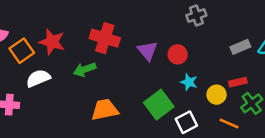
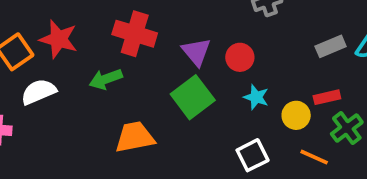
green square: (159, 105) -> (193, 97), moved

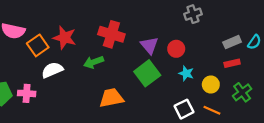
red rectangle: (327, 97) -> (232, 63), moved
orange line: (314, 157) -> (212, 110), moved

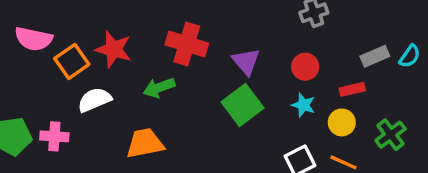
red circle: (176, 49) -> (305, 67), moved
red rectangle: (232, 63) -> (352, 89), moved
orange trapezoid: (111, 98) -> (145, 143), moved

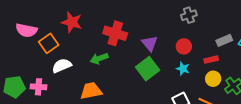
red star: (114, 49) -> (72, 22), moved
yellow circle: (342, 122) -> (213, 79), moved

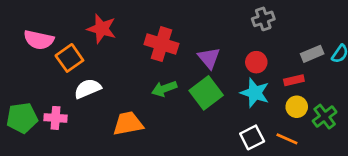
green arrow: (99, 59) -> (164, 89), moved
cyan star: (183, 69) -> (255, 93), size x1.5

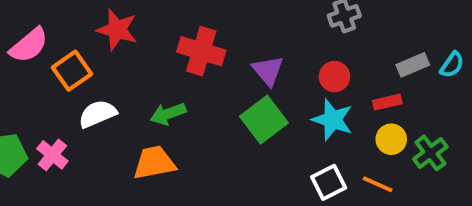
pink semicircle: (39, 40) -> (29, 45), turned -52
green arrow: (164, 89) -> (168, 114), moved
pink cross: (55, 118) -> (52, 155), turned 35

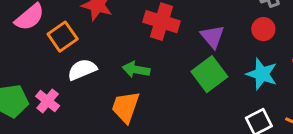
red circle: (334, 77) -> (263, 29), moved
green arrow: (168, 114) -> (136, 70), turned 30
orange trapezoid: (154, 163) -> (126, 107), turned -60

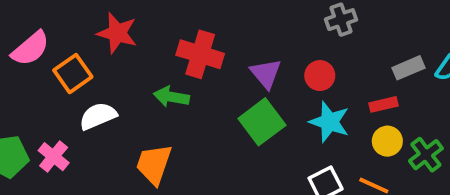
red circle: (263, 29) -> (320, 76), moved
green arrow: (136, 70) -> (171, 97), moved

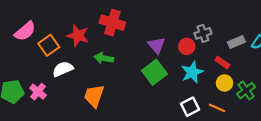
gray cross: (341, 20) -> (203, 33), moved
red star: (117, 33) -> (78, 36), moved
red cross: (200, 54) -> (112, 23), moved
red rectangle: (383, 104) -> (222, 63), turned 48
cyan star: (329, 122) -> (192, 72), turned 30

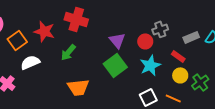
green arrow: (104, 58) -> (68, 52), turned -60
orange trapezoid: (94, 96) -> (78, 87), moved, turned -115

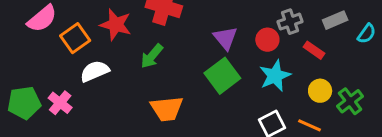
gray rectangle: (191, 37) -> (335, 20), moved
red rectangle: (178, 56) -> (314, 50), moved

